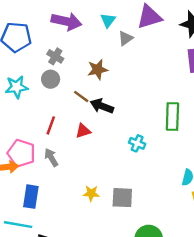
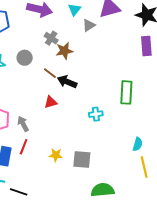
gray cross: (55, 56) -> (51, 38), moved
red line: (51, 125) -> (24, 147), moved
cyan cross: (137, 143) -> (96, 114), turned -32

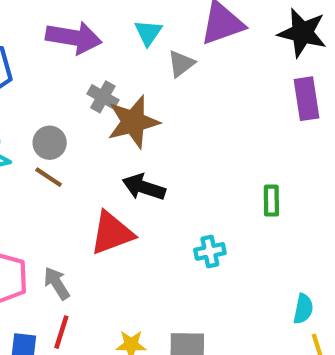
brown star: (64, 51) -> (133, 122), size x1.4
brown line: (50, 73) -> (49, 177), moved
green rectangle: (126, 92) -> (271, 201), size x0.6
red triangle: (51, 102) -> (112, 233), size x1.6

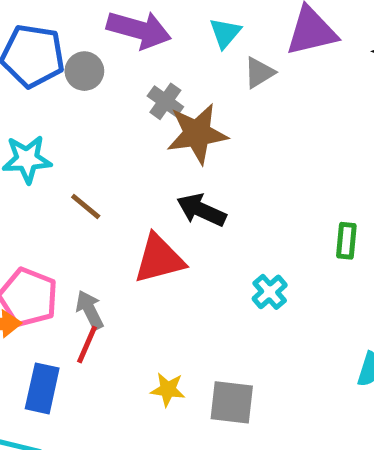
gray circle: (50, 143) -> (84, 71), moved
brown line: (49, 177) -> (86, 207), moved
cyan cross: (210, 251) -> (270, 292), turned -36
red line: (61, 332) -> (87, 344), moved

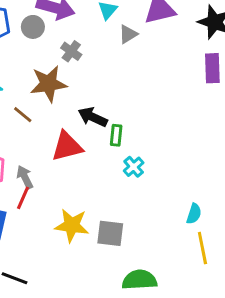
gray circle: (84, 71) -> (33, 27), moved
brown star: (197, 134) -> (48, 84), moved
green rectangle: (346, 241) -> (116, 135), moved
yellow star: (168, 389) -> (72, 225), size x1.6

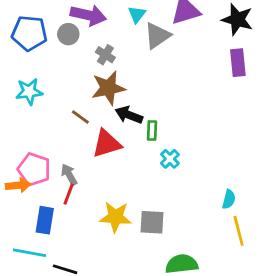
gray triangle: (128, 34) -> (157, 36), size x1.5
brown star: (48, 84) -> (108, 88), moved
brown line: (23, 115) -> (80, 117), moved

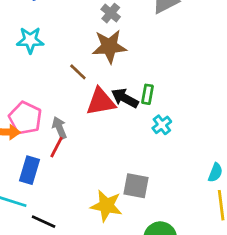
black arrow: (129, 115) -> (125, 98), moved
yellow star: (116, 217) -> (106, 206), moved

